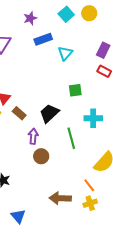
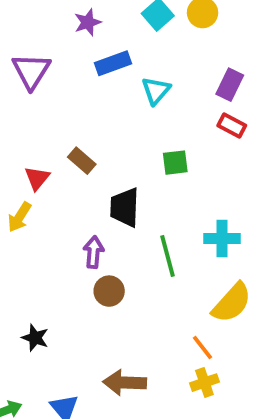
brown rectangle: (19, 113) -> (82, 161), moved
black trapezoid: (49, 113) -> (125, 207), turned -45
cyan cross: (93, 118) -> (222, 238), moved
brown arrow: (60, 198) -> (125, 383), moved

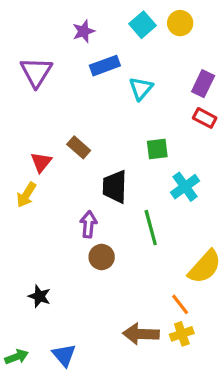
cyan cross: (222, 238) -> (185, 187), moved, turned -36
brown arrow: (125, 383) -> (141, 334), moved

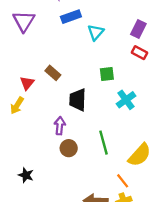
green line: (151, 228) -> (104, 143), moved

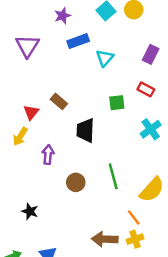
red rectangle: (140, 53) -> (146, 89), moved
cyan cross: (126, 100) -> (151, 129), moved
purple arrow: (60, 126) -> (48, 155), moved

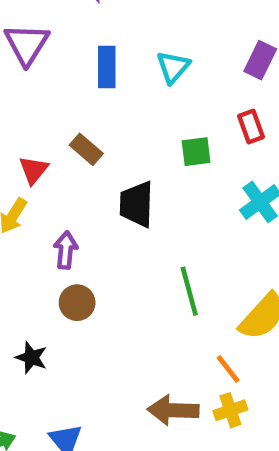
blue rectangle: (78, 41) -> (107, 67), moved, turned -70
red rectangle: (146, 89) -> (251, 126), turned 42
brown circle: (76, 182) -> (77, 303), moved

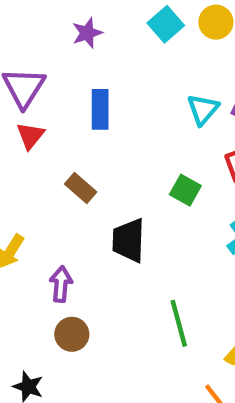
cyan triangle: (173, 67) -> (203, 109), moved
green square: (196, 152) -> (185, 190), turned 36
red triangle: (34, 170) -> (30, 136), moved

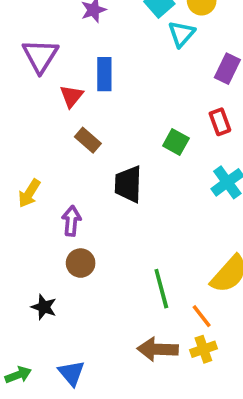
cyan triangle: (203, 109) -> (181, 34), moved
red triangle: (30, 136) -> (71, 96), moved
green line: (179, 323) -> (161, 289), moved

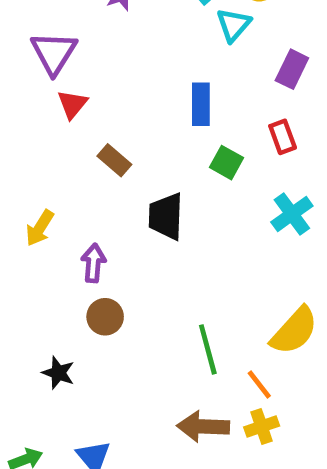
blue rectangle: (104, 74) -> (201, 104), moved
red triangle: (71, 96) -> (72, 104), moved

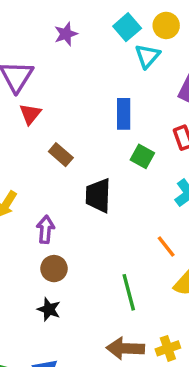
black star: (58, 373) -> (49, 309), moved
orange line: (259, 384) -> (166, 246), moved

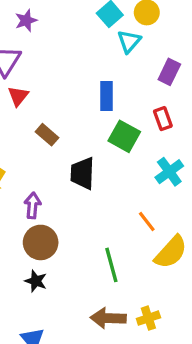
purple star: (66, 34) -> (26, 20), moved
green square: (142, 156) -> (124, 136), size x1.4
brown circle: (54, 269) -> (41, 242), size x1.4

